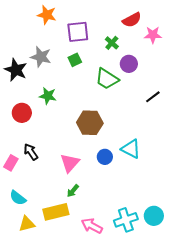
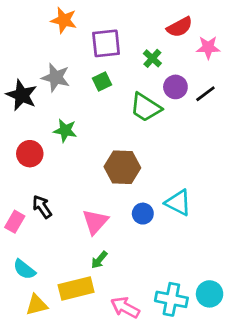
black line: (153, 97) -> (205, 94), moved
cyan cross: (126, 220) -> (171, 299), turned 30

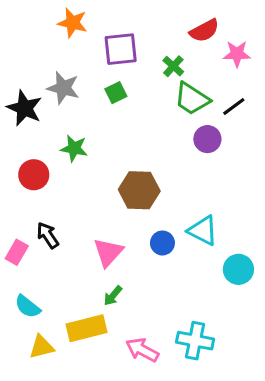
purple circle: (175, 87) -> (207, 139), moved
green trapezoid: (146, 107) -> (192, 99), moved
cyan circle: (210, 294) -> (238, 269), moved

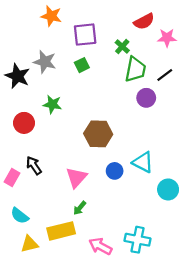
green trapezoid: (192, 99) -> (135, 69), turned -112

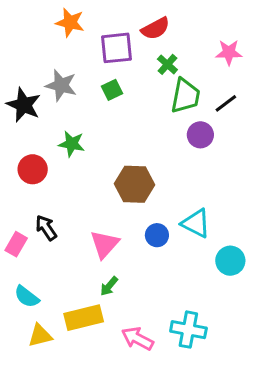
red semicircle: (144, 21) -> (155, 28), moved

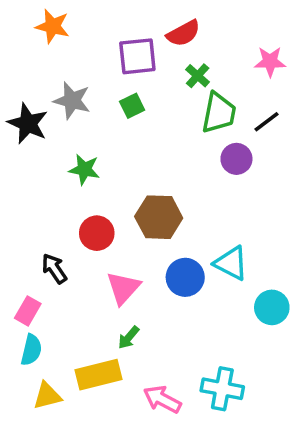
orange star: (70, 22) -> (53, 26), moved
red circle: (33, 169) -> (97, 233), moved
blue circle: (157, 235) -> (185, 277), size x1.4
pink rectangle: (16, 244) -> (28, 311), moved
cyan semicircle: (27, 297) -> (31, 350), turned -115

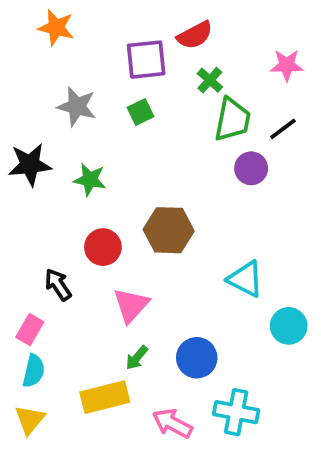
black star: (28, 124) -> (30, 165), moved, turned -30
blue circle: (185, 277) -> (197, 358), moved
yellow triangle: (47, 396) -> (30, 420), moved, turned -36

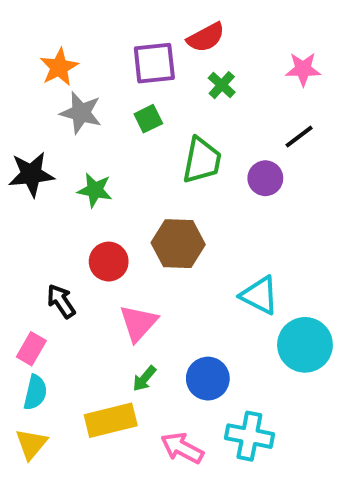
orange star: (56, 28) -> (59, 67), moved, turned 30
green trapezoid: (232, 120) -> (202, 160), moved
cyan circle: (289, 326) -> (305, 345), size x1.4

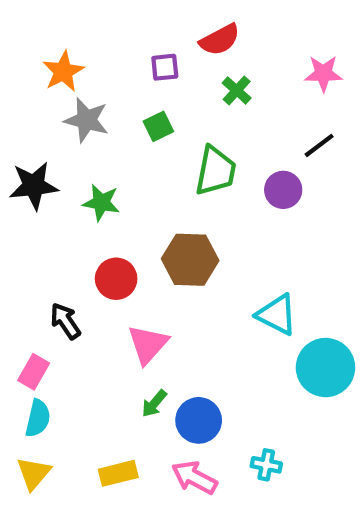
purple square: (154, 63) -> (165, 67), size x0.6
blue circle: (208, 379) -> (199, 420), moved
yellow rectangle: (111, 420) -> (118, 473), moved, size x0.7
cyan cross: (249, 436) -> (266, 465), size x0.6

